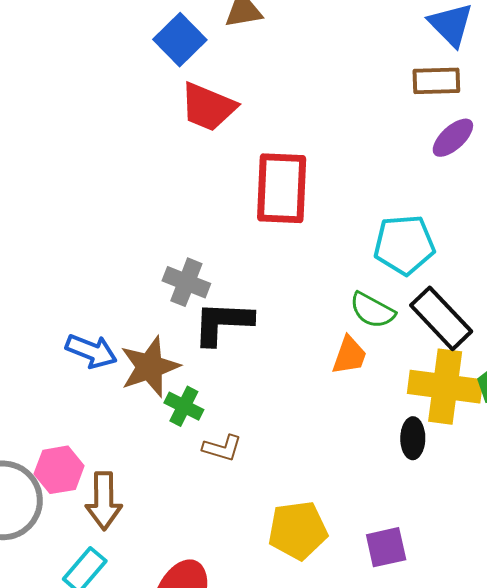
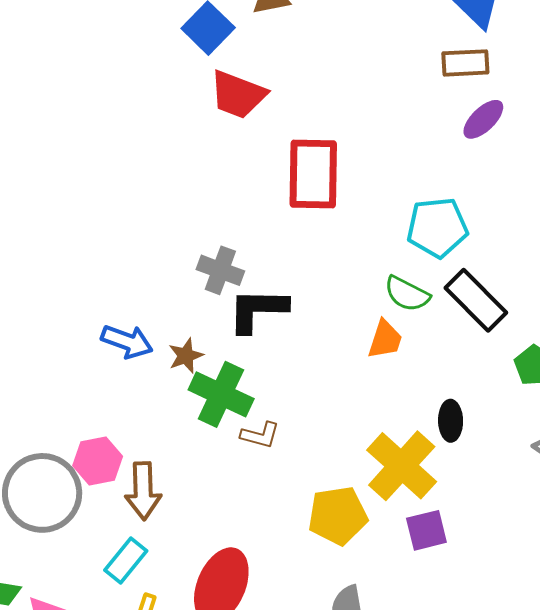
brown star: (150, 367) -> (186, 356), size x0.6
yellow cross: (445, 387) -> (402, 466), moved, turned 36
green cross: (184, 406) -> (221, 394), size x1.6

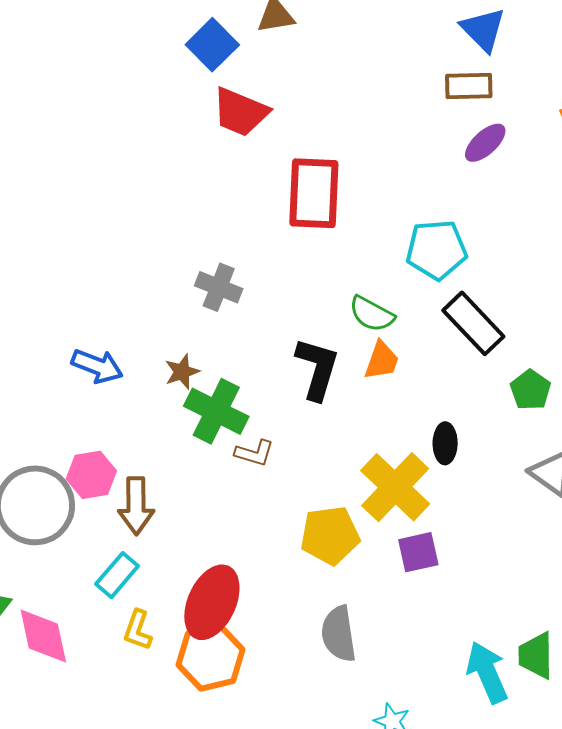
green semicircle: (407, 294) -> (372, 314), moved
black L-shape: (258, 310) -> (317, 369), moved, turned 104
blue arrow: (127, 342) -> (97, 366), moved

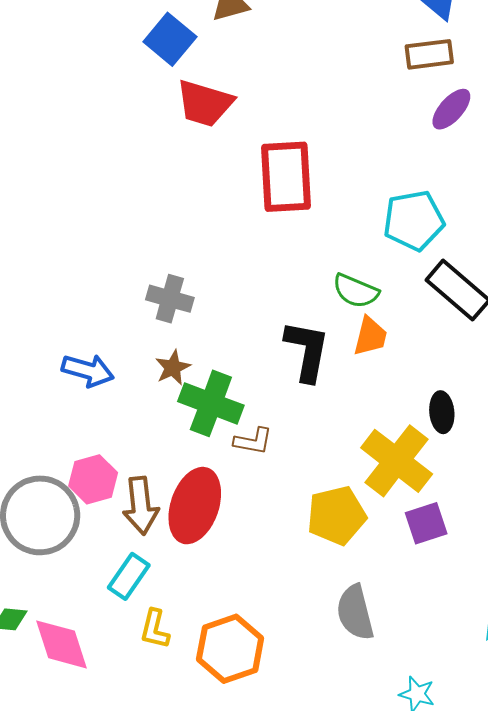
gray cross: (219, 287) -> (170, 299), moved
red ellipse: (212, 602) -> (195, 506), moved

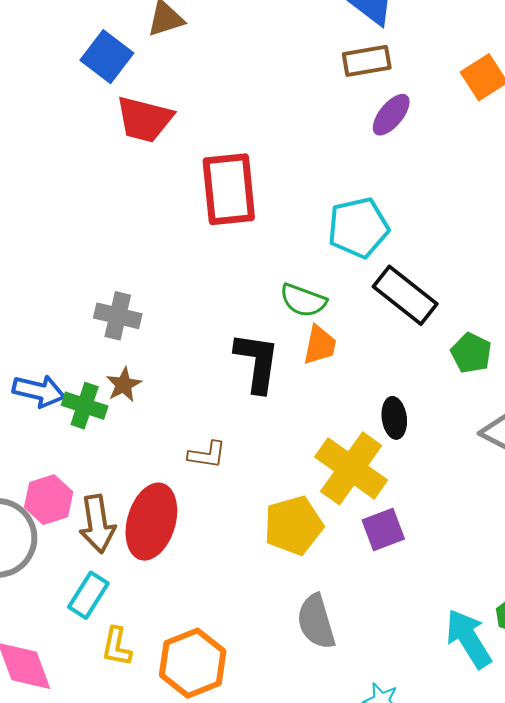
green cross: (211, 403) -> (85, 406), moved, size x0.7

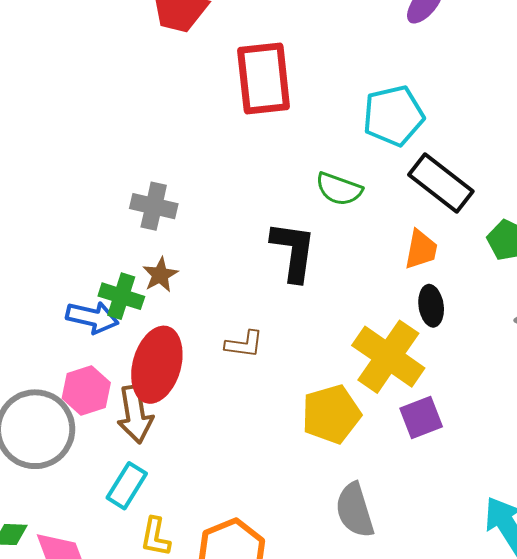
orange trapezoid: (320, 345) -> (421, 250), moved
blue arrow: (39, 391) -> (92, 317), moved
red ellipse: (151, 522) -> (157, 365), moved

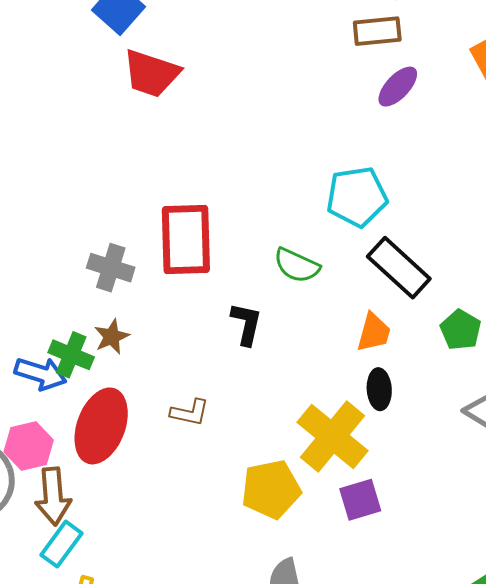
red rectangle: (264, 79) -> (186, 240), moved
black L-shape: (293, 251) -> (246, 324), size x0.7
brown arrow: (135, 414) -> (53, 496), moved

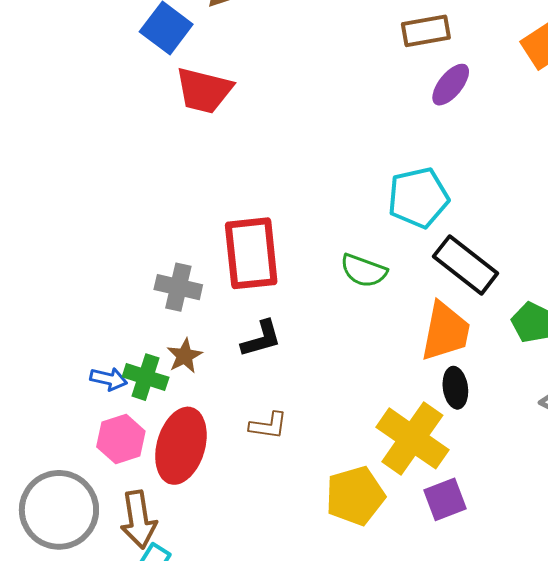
black L-shape: (246, 324) -> (261, 339), moved, turned 66
orange trapezoid: (374, 332) -> (445, 331), size x1.5
blue arrow: (41, 374) -> (109, 379), moved, size x0.7
pink hexagon: (29, 446) -> (121, 439), moved

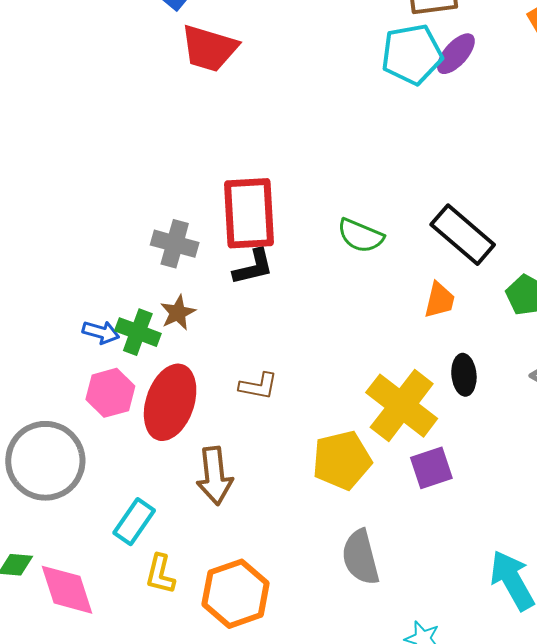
cyan pentagon: (418, 198) -> (412, 54), moved
orange trapezoid: (445, 331) -> (440, 300), size x0.6
black L-shape: (261, 339) -> (253, 267), moved
black ellipse: (455, 388) -> (464, 375), moved
brown arrow: (138, 520) -> (215, 476), moved

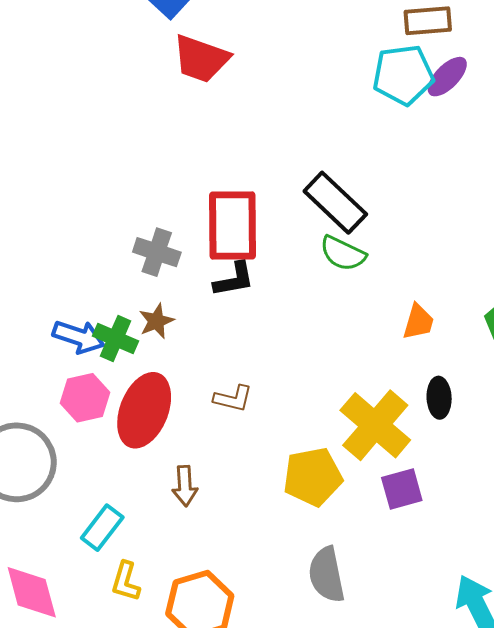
black rectangle: (463, 235) -> (335, 203), moved
blue arrow: (101, 332) -> (78, 337), size x1.4
brown arrow: (215, 476) -> (185, 486), size x0.7

